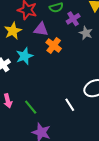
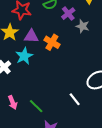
purple triangle: (41, 29) -> (31, 36), moved

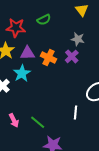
purple cross: (68, 14) -> (72, 56), moved
white line: (75, 99) -> (75, 113), turned 48

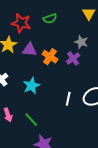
cyan star: (22, 73) -> (31, 86), moved
white line: (75, 113) -> (68, 99), moved

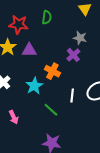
green semicircle: (50, 19) -> (47, 17), turned -56
orange cross: (50, 57) -> (52, 71), moved
green line: (31, 120) -> (51, 110), moved

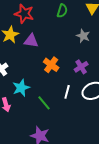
green semicircle: (47, 17) -> (62, 11), moved
purple cross: (73, 55) -> (81, 67), moved
cyan star: (34, 86) -> (21, 88), moved

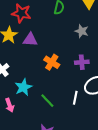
purple cross: (81, 67) -> (82, 62), turned 32
white line: (67, 92) -> (75, 98), moved

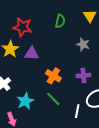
green line: (47, 101) -> (53, 99), moved

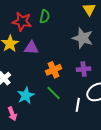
green semicircle: (60, 21) -> (45, 16), moved
gray star: (83, 44) -> (83, 38), size x1.5
orange cross: (53, 76) -> (54, 70), turned 35

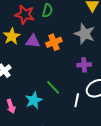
orange cross: (54, 70) -> (54, 42), moved
cyan star: (26, 95) -> (34, 100), moved

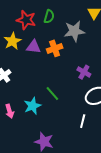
gray star: (85, 34) -> (74, 31), moved, turned -30
purple cross: (84, 65) -> (84, 72), turned 32
white line: (77, 100) -> (83, 121), moved

